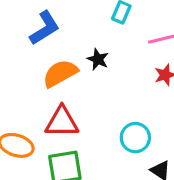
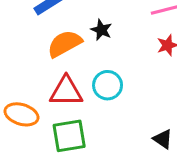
cyan circle: (135, 138) -> (108, 85), moved

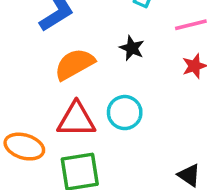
black star: (101, 30) -> (132, 48), moved

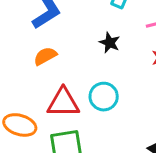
orange semicircle: (74, 64) -> (45, 56), moved, size x0.7

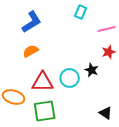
black star: (110, 43) -> (92, 70), moved

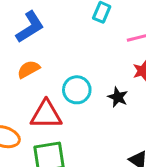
cyan circle: (70, 78) -> (77, 90), moved

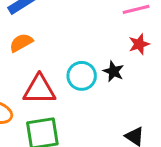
cyan circle: (77, 90) -> (82, 76), moved

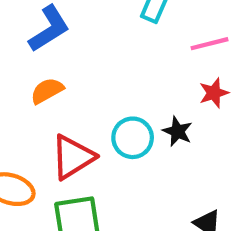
red triangle: (39, 89) -> (73, 157), turned -32

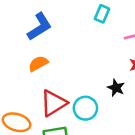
cyan circle: (133, 138) -> (85, 108), moved

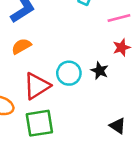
cyan circle: (85, 108) -> (69, 73), moved

